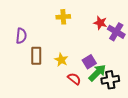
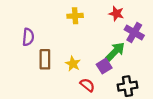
red star: (100, 23) -> (116, 14), moved
green arrow: (97, 73) -> (115, 52), moved

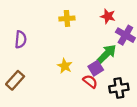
brown rectangle: (45, 59) -> (15, 80), moved, turned 42
red semicircle: (87, 85) -> (90, 81), moved

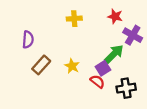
brown rectangle: (15, 80) -> (41, 65), moved

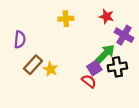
yellow star: (72, 66) -> (51, 69), moved
black cross: (126, 88) -> (117, 67), moved

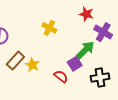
yellow cross: (66, 19) -> (49, 28), moved, turned 32
black cross: (117, 67) -> (100, 77), moved
red semicircle: (89, 81) -> (61, 76), moved

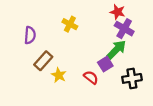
yellow cross: (49, 28) -> (70, 24), moved
purple cross: (103, 32) -> (124, 29), moved
yellow star: (32, 65) -> (59, 75), moved

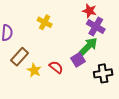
red semicircle: (91, 77) -> (56, 67), moved

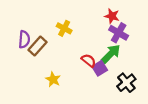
brown rectangle: (20, 57) -> (38, 46), moved
red semicircle: (56, 67) -> (89, 60), moved
black cross: (103, 73) -> (126, 83), turned -30

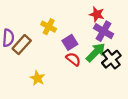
purple square: (100, 68) -> (70, 42), moved
black cross: (126, 83) -> (111, 59), moved

